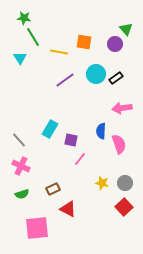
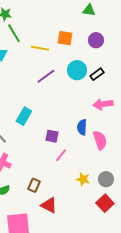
green triangle: (126, 29) -> (89, 10), moved, turned -40
cyan rectangle: (50, 129) -> (24, 116), moved
brown rectangle: (53, 189) -> (34, 185), turned -40

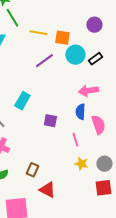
orange square: (65, 38) -> (62, 38), moved
pink arrow: (103, 104) -> (88, 91), moved
pink line: (61, 155) -> (75, 140), moved, turned -56
red square: (105, 203) -> (103, 188), turned 36

